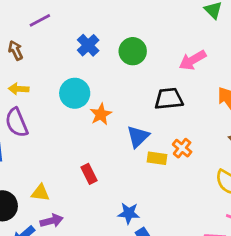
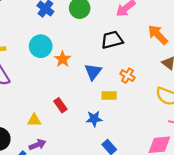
yellow rectangle: (157, 158) -> (109, 96), moved
yellow triangle: (40, 193) -> (34, 120), moved
blue star: (129, 213) -> (94, 119), moved

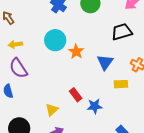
blue star: (94, 119) -> (95, 106), moved
yellow triangle: (34, 120) -> (52, 110), turned -40

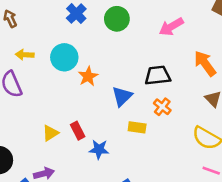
black trapezoid: (122, 32) -> (158, 75), moved
yellow arrow: (15, 44) -> (25, 55), moved
yellow triangle: (52, 110) -> (50, 133), moved

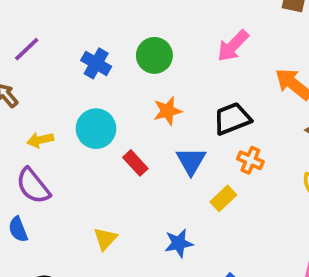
orange star: (88, 76) -> (168, 111), moved, turned 30
yellow rectangle: (137, 127) -> (223, 198), turned -36
red rectangle: (78, 131) -> (135, 163), moved

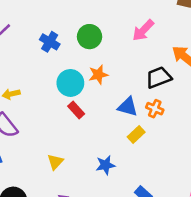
black trapezoid: (232, 119) -> (159, 77), moved
cyan circle: (96, 129) -> (70, 83), moved
blue triangle: (191, 161) -> (128, 107), moved, turned -45

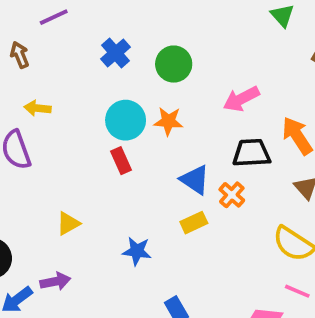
pink arrow: (143, 30) -> (241, 99), moved

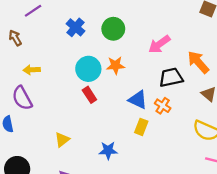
yellow rectangle: (194, 223) -> (141, 127), turned -35

